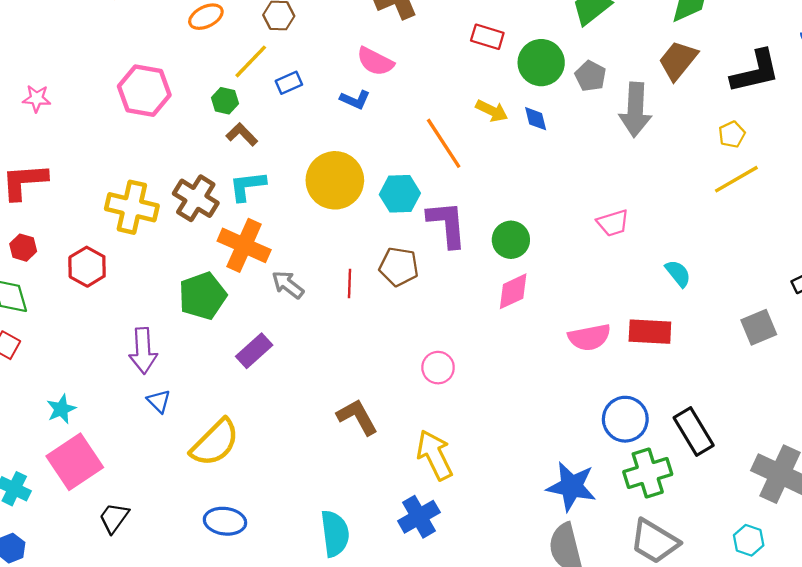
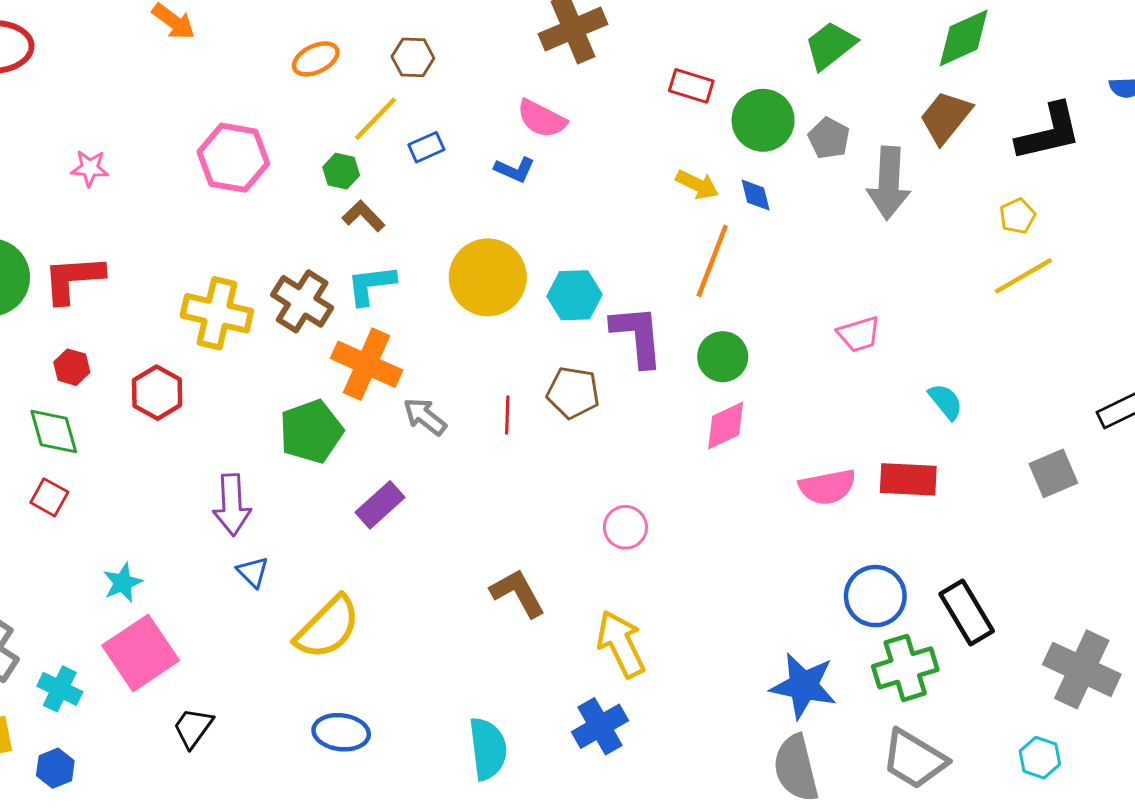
orange line: (444, 143) -> (712, 261), moved, turned 54

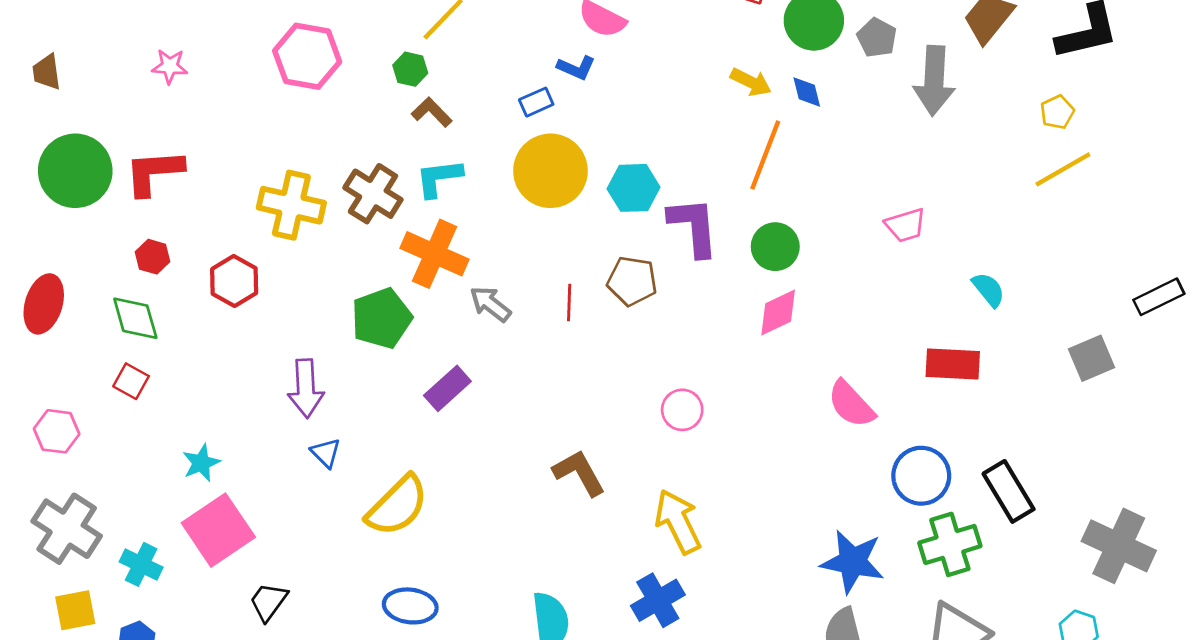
blue rectangle: (426, 147) -> (536, 102), moved
pink semicircle: (827, 487) -> (851, 404), moved, turned 58

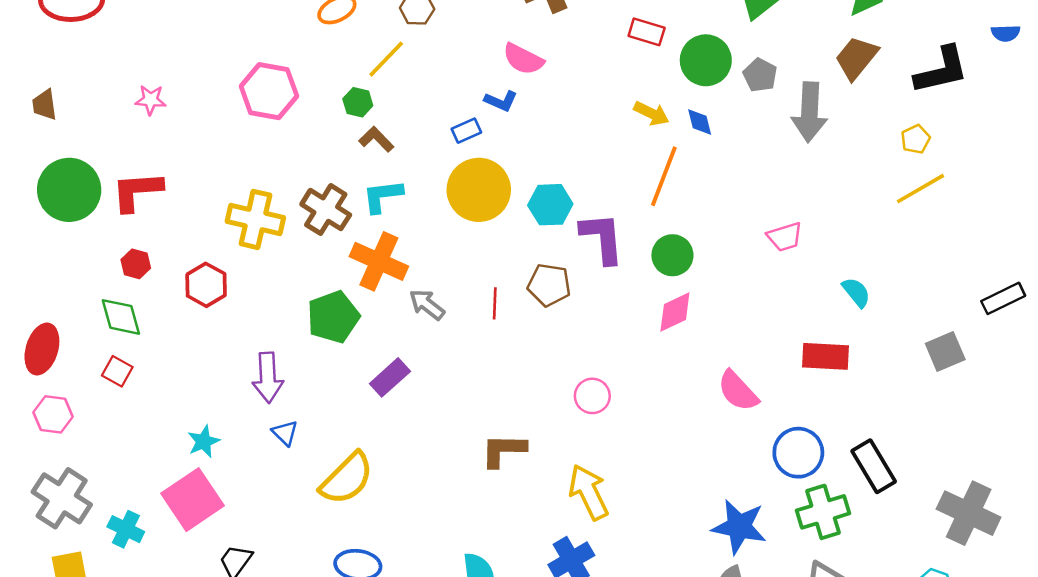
red ellipse: (44, 304) -> (42, 349), moved
cyan star: (201, 463) -> (204, 442), moved
brown L-shape: (579, 473) -> (503, 450), turned -60

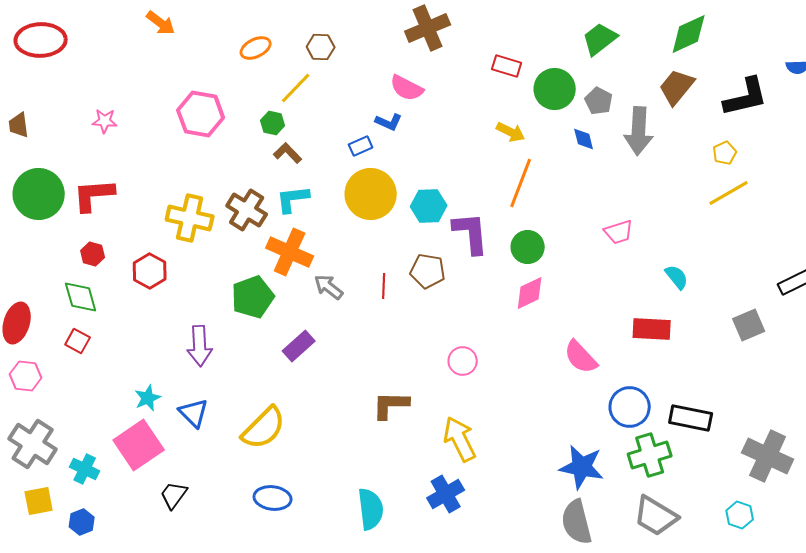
blue diamond: (700, 122) -> (584, 139), moved
blue triangle: (285, 433) -> (194, 413), moved, size x1.4
black rectangle: (874, 466) -> (691, 418), turned -48

